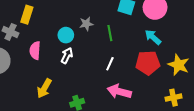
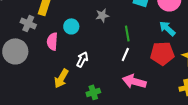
green line: (110, 33) -> (127, 33), moved
cyan circle: (66, 35) -> (71, 26), moved
white arrow: (67, 56) -> (82, 59), moved

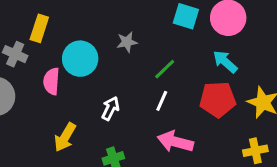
cyan circle: (71, 26) -> (80, 59), size x1.5
green line: (127, 33) -> (165, 69), turned 56
white arrow: (82, 59) -> (110, 108), moved

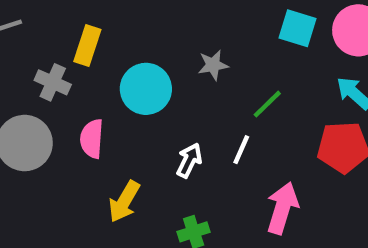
pink semicircle: (51, 81) -> (92, 139), moved
white line: (162, 101) -> (241, 150), moved
pink arrow: (175, 142) -> (282, 208), turned 92

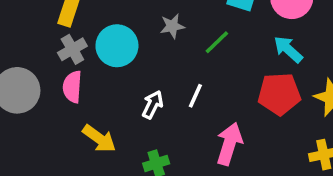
gray cross: (53, 82) -> (72, 49), moved, turned 36
green line: (267, 104) -> (217, 42), moved
yellow arrow: (124, 202) -> (99, 138), turned -84

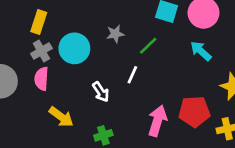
red pentagon: (279, 94) -> (194, 112), moved
white line: (195, 96) -> (132, 75), moved
white arrow: (153, 105) -> (101, 92), turned 120

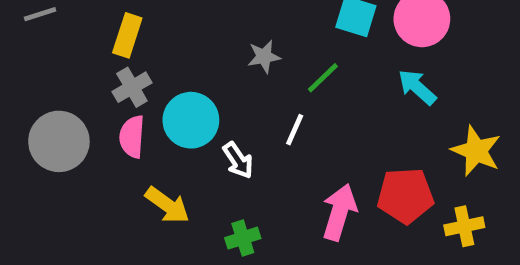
cyan circle: (74, 48) -> (191, 120), moved

